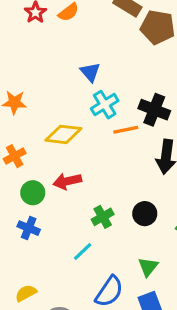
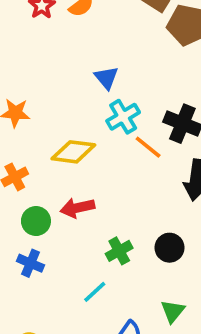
orange line: (126, 130) -> (148, 147), turned 50

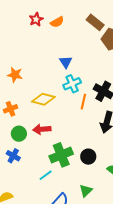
orange line: (148, 147) -> (83, 102), turned 56
green cross: (119, 251) -> (61, 155), size x1.6

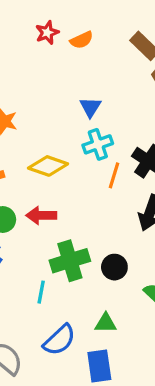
cyan line: (46, 175) -> (41, 292), turned -48
green triangle: (86, 191) -> (106, 323), turned 40

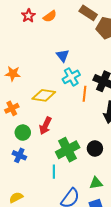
red arrow: (41, 215) -> (45, 126), turned -54

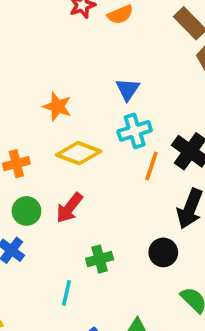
orange star: (13, 74) -> (57, 107), moved
black circle: (95, 148) -> (163, 252), moved
green cross: (68, 150) -> (100, 259), size x0.6

